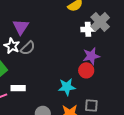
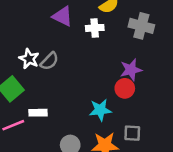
gray cross: (100, 22) -> (141, 26), turned -30
purple triangle: (21, 27) -> (63, 16), moved, turned -36
white cross: (88, 29) -> (95, 28), moved

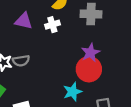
gray semicircle: (49, 61) -> (21, 61), turned 49
red circle: (125, 88) -> (89, 69), size x1.5

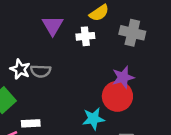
purple triangle: (24, 21) -> (53, 26), turned 36

